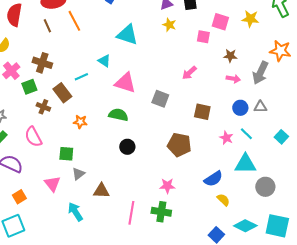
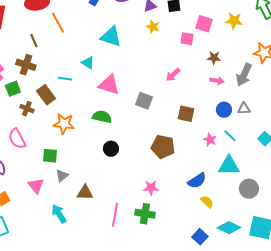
brown line: (47, 26) -> (34, 41), moved
cyan line: (81, 77) -> (65, 79), turned 32
orange star: (80, 122) -> (64, 124), size x1.5

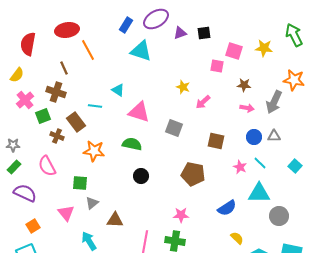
yellow star: (153, 27) -> (183, 87), moved
cyan triangle: (111, 37) -> (141, 51), moved
yellow semicircle: (207, 202) -> (237, 238), moved

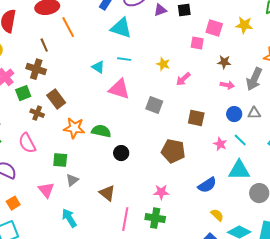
cyan line: (95, 106) -> (124, 59), moved
green semicircle: (132, 144) -> (101, 131), moved
brown triangle: (115, 220) -> (107, 193), moved, turned 36

